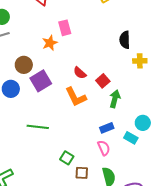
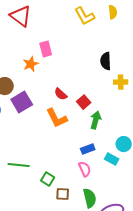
green line: (38, 127) -> (19, 165), moved

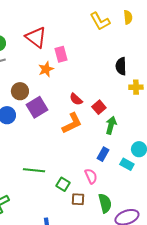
red triangle: (21, 16) -> (36, 37), moved
orange L-shape: (57, 118) -> (72, 123), turned -90
blue rectangle: (88, 149) -> (103, 154), turned -40
pink semicircle: (85, 169) -> (91, 176), moved

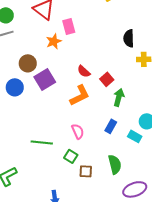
pink semicircle: (91, 176) -> (78, 131), moved
green semicircle: (105, 203) -> (115, 164), moved

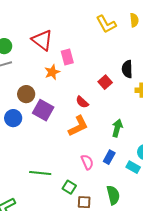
purple square: (45, 79) -> (43, 110), turned -30
red square: (107, 79) -> (105, 82), moved
pink semicircle: (78, 131) -> (87, 162), moved

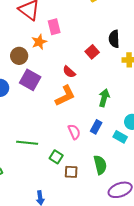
brown circle: (26, 94) -> (19, 56), moved

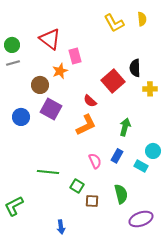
red square: (92, 52) -> (113, 81), size x1.6

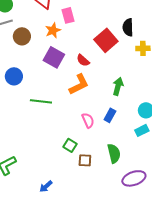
brown circle: (40, 85) -> (22, 36), moved
purple square: (51, 109) -> (54, 57), moved
cyan rectangle: (141, 166) -> (142, 130), moved, turned -56
green line: (48, 172) -> (41, 101), moved
blue arrow: (61, 227) -> (46, 186), moved, turned 56

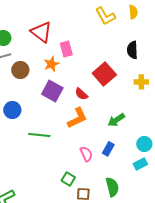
black semicircle: (128, 27) -> (132, 50), moved
green arrow: (118, 86) -> (116, 120), turned -138

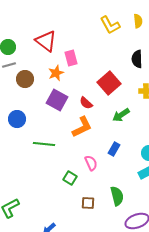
green arrow: (116, 120) -> (121, 115), moved
blue rectangle: (108, 149) -> (114, 149), moved
green square: (68, 179) -> (70, 178), moved

